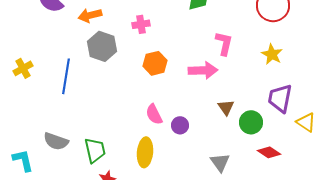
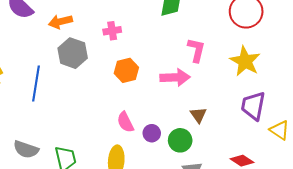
yellow star: (272, 54) -> (245, 61), size x1.4
green circle: (251, 122) -> (180, 140), moved

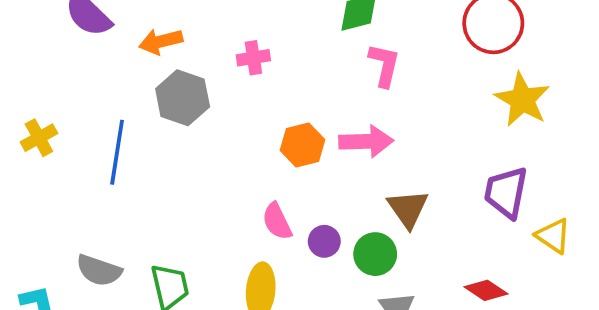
pink L-shape: (196, 50) -> (384, 65), moved
yellow star: (245, 61) -> (522, 100), moved
orange hexagon: (126, 70) -> (302, 145), moved
brown triangle: (198, 115) -> (408, 209), size x1.4

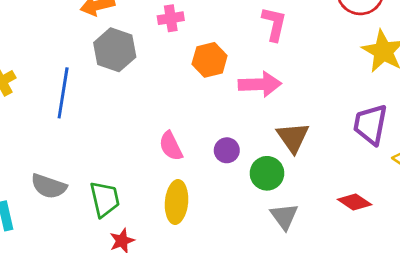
orange hexagon: (302, 145) -> (210, 60), moved
pink semicircle: (277, 221) -> (171, 146), moved
purple circle: (324, 241) -> (227, 150), moved

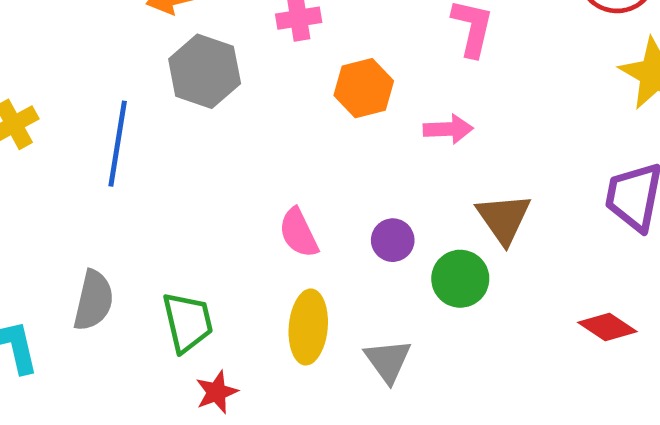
pink arrow: (260, 84) -> (448, 129), size x0.7
gray semicircle: (49, 186) -> (94, 300), turned -96
gray triangle: (284, 216) -> (388, 361), moved

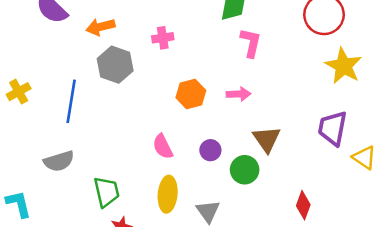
orange hexagon: (364, 88) -> (191, 94), moved
gray semicircle: (94, 300) -> (59, 161), moved, turned 60
red diamond: (607, 327) -> (303, 205), moved, turned 76

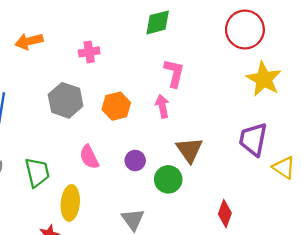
pink L-shape: (251, 43) -> (174, 73), moved
gray hexagon: (115, 65) -> (66, 100), moved
pink arrow: (238, 94) -> (162, 106), turned -100
green trapezoid: (107, 192) -> (37, 172), moved
yellow ellipse: (168, 194) -> (70, 203), moved

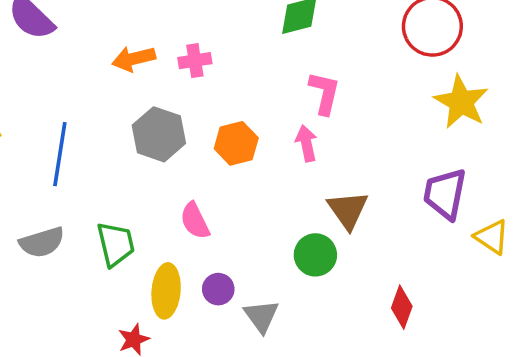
orange arrow: (29, 41) -> (134, 59), moved
purple circle: (135, 160) -> (218, 289), moved

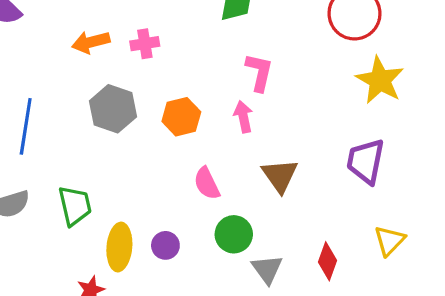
pink semicircle: (195, 221) -> (207, 183), moved
yellow triangle: (492, 237) -> (389, 241), moved, turned 40
green circle: (315, 255) -> (234, 234), moved
gray triangle: (261, 316) -> (267, 269), moved

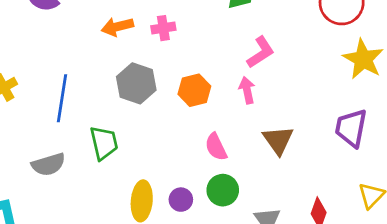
pink L-shape: (259, 72) -> (261, 52), turned 44
green trapezoid: (75, 206) -> (104, 143), moved
green circle: (234, 234) -> (223, 190), moved

